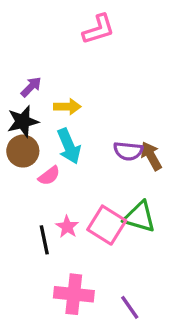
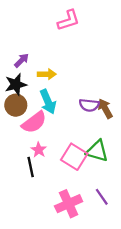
pink semicircle: (49, 176) -> (34, 122), size x1.6
pink star: (67, 227) -> (39, 150), moved
pink cross: (74, 294) -> (69, 204), moved, turned -30
purple line: (130, 307) -> (102, 197), moved

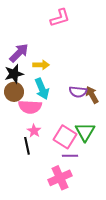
purple arrow: (22, 60) -> (19, 53), size x1.5
pink semicircle: (34, 122) -> (30, 107), turned 40
green triangle: (97, 151) -> (85, 132), turned 45
purple line: (102, 197) -> (70, 156), moved, turned -56

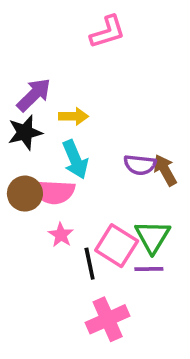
brown circle: (14, 92) -> (25, 194), moved
black line: (27, 146) -> (90, 264), moved
purple line: (70, 156) -> (149, 269), moved

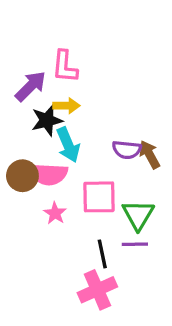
pink L-shape: (108, 32) -> (65, 67), moved, turned 112
black star: (25, 132) -> (47, 120), moved
pink square: (117, 246) -> (99, 197), moved, turned -33
black line: (90, 264) -> (102, 254), moved

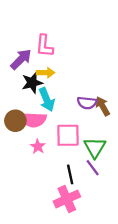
purple line: (135, 244) -> (93, 168), turned 54

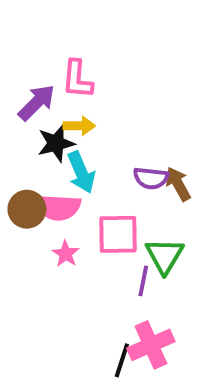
purple line: (93, 168) -> (143, 281), moved, turned 48
black line: (70, 174) -> (122, 360), moved, turned 30
pink cross: (67, 199) -> (151, 345), moved

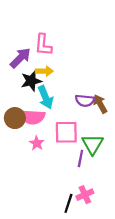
pink cross: (151, 345) -> (85, 195), size x0.7

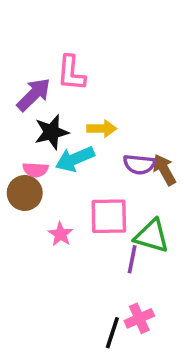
yellow arrow: (44, 71) -> (102, 129), moved
cyan arrow: (45, 97) -> (75, 159), turned 90
pink semicircle: (32, 117) -> (35, 170), moved, size x0.6
green triangle: (92, 144) -> (152, 236), turned -45

